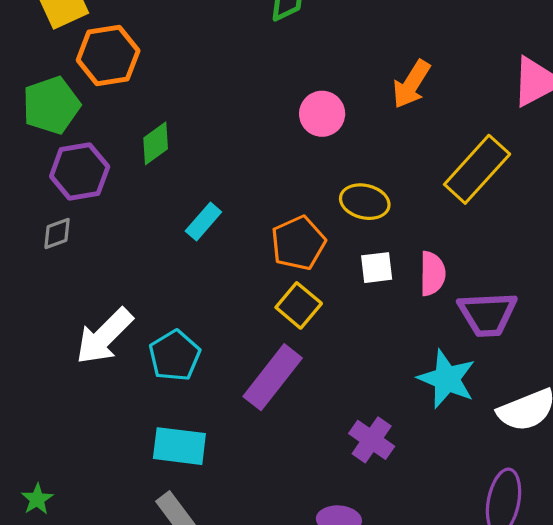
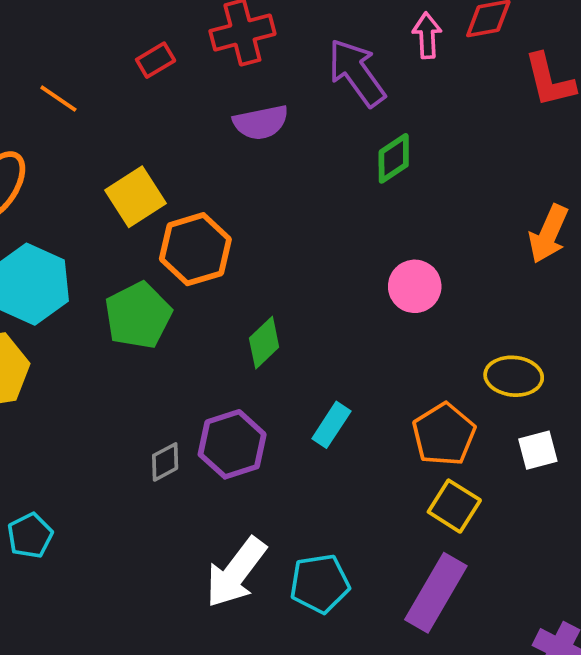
pink circle: (322, 114) -> (415, 286), moved
purple hexagon: (80, 171) -> (232, 444), moved
cyan pentagon: (175, 356) -> (320, 584), turned 30

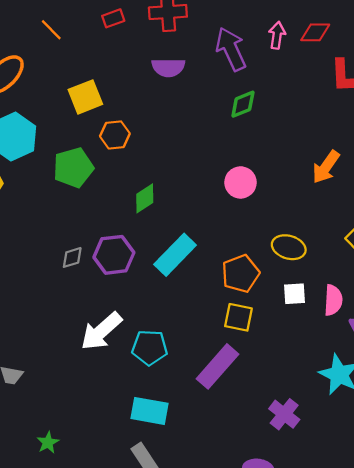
orange hexagon: (195, 249) -> (115, 135), size x0.7
cyan rectangle: (331, 425) -> (175, 255), size x1.6
yellow square: (454, 506) -> (238, 317), turned -32

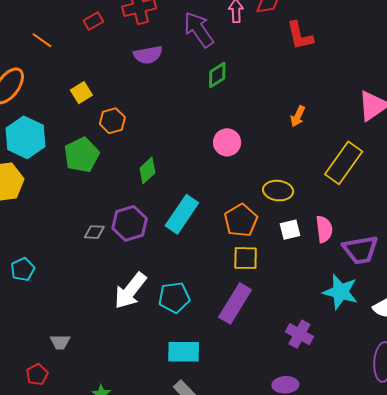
yellow square: (85, 97) -> (81, 93), size x0.7
orange arrow: (326, 167) -> (298, 116), size x0.7
gray diamond: (72, 257) -> (94, 232), turned 30

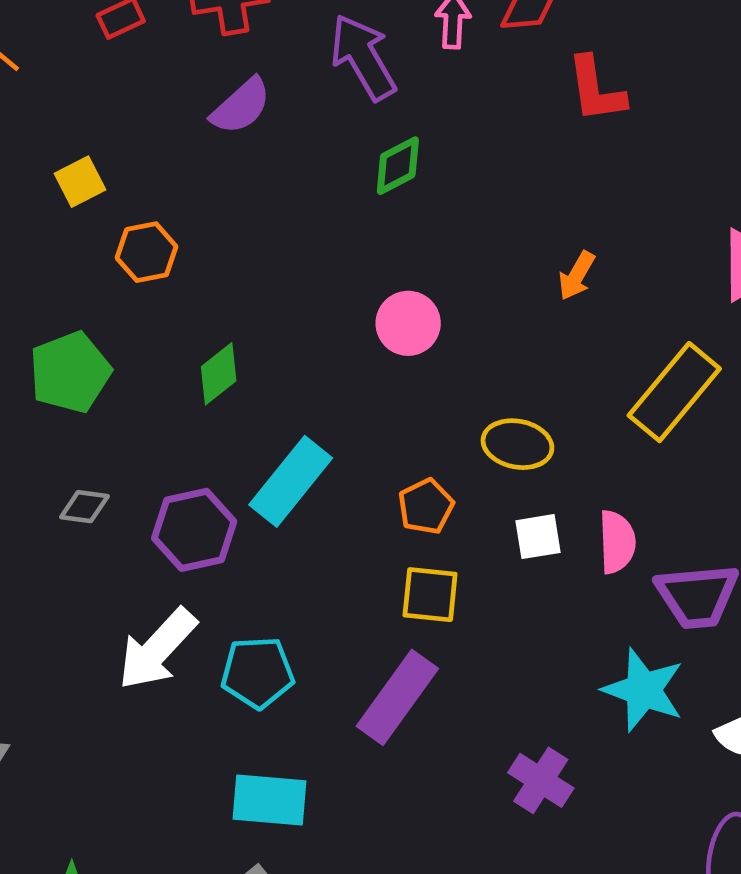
purple semicircle: (148, 55) -> (241, 106), turned -36
green pentagon: (82, 155) -> (70, 372), moved
orange pentagon: (241, 220) -> (426, 506), size x0.7
purple hexagon: (130, 223) -> (194, 530), moved

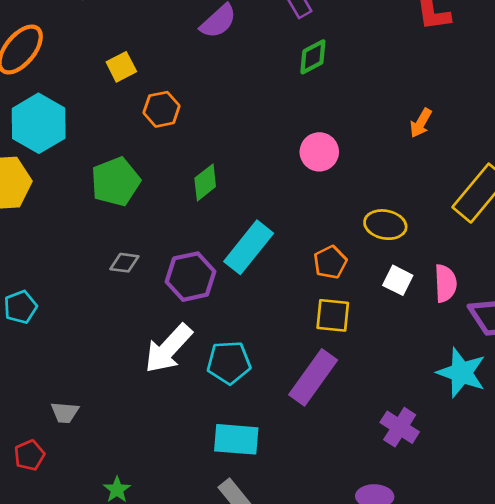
white square: (538, 537) -> (398, 280), turned 36

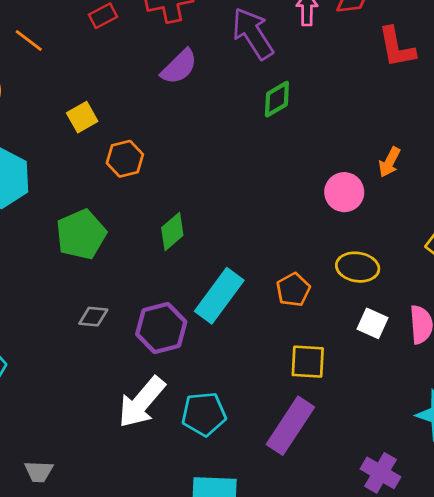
pink circle: (319, 152) -> (344, 192), moved
orange pentagon: (330, 262) -> (293, 290), moved

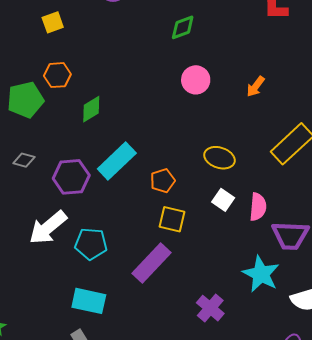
yellow square: (82, 117) -> (53, 22), moved
orange hexagon: (125, 159) -> (57, 75), moved
pink circle: (344, 192) -> (196, 80), moved
orange pentagon: (293, 290) -> (163, 181), moved

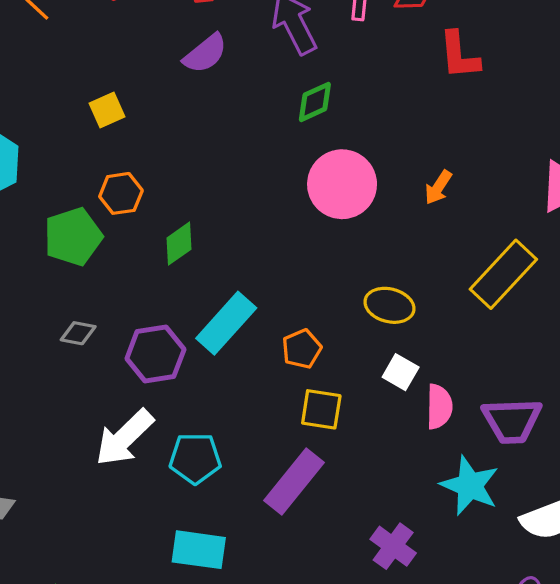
pink circle: (196, 80) -> (342, 184), size x1.5
pink semicircle: (258, 207) -> (439, 407), moved

